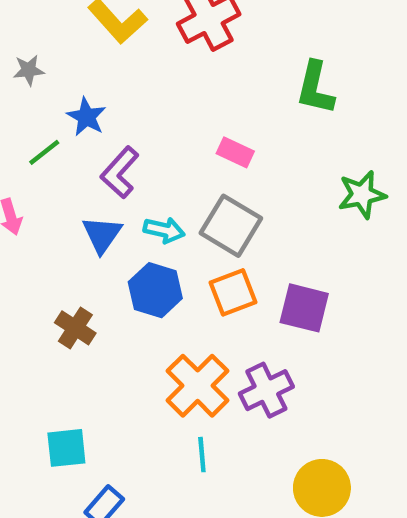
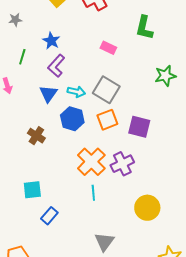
blue star: (86, 117) -> (51, 41), moved
green line: (44, 152) -> (22, 57), turned -35
pink rectangle: (235, 152) -> (108, 48), moved

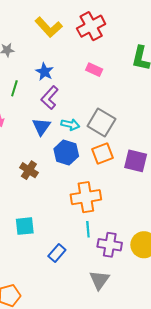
pink rectangle: (108, 48) -> (94, 70), moved
orange cross: (91, 162) -> (86, 197), turned 36
purple cross: (122, 164) -> (110, 245), moved, turned 35
blue rectangle: (49, 216) -> (57, 253), moved

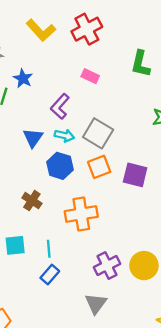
blue star: (44, 72) -> (23, 78), moved
purple L-shape: (50, 98) -> (60, 106), moved
brown cross: (29, 170) -> (32, 201), moved
cyan line: (88, 229) -> (49, 249), moved
purple cross: (110, 245) -> (107, 266), turned -35

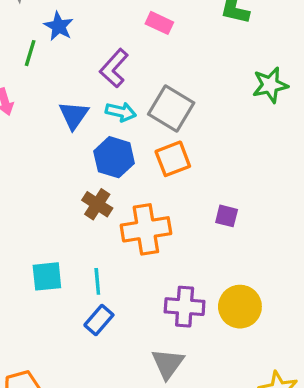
purple square: (135, 175) -> (227, 216), moved, size x0.6
brown cross: (32, 201) -> (97, 204), moved
purple cross: (107, 266) -> (185, 307), turned 30

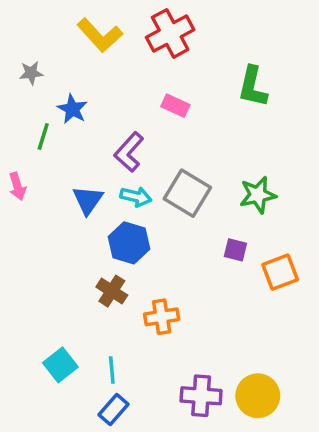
green star: (270, 85) -> (258, 195), moved
orange square: (173, 159) -> (280, 272), moved
purple square: (227, 216) -> (235, 250), moved
orange cross: (146, 229) -> (162, 317), size x0.7
cyan square: (47, 276) -> (60, 365), turned -32

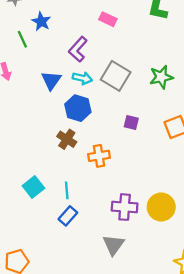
green line: (43, 137) -> (22, 39), turned -42
purple square: (235, 250) -> (131, 123), moved

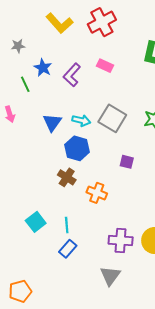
purple L-shape: (78, 49) -> (72, 75), moved
orange cross: (99, 156) -> (97, 193), turned 30

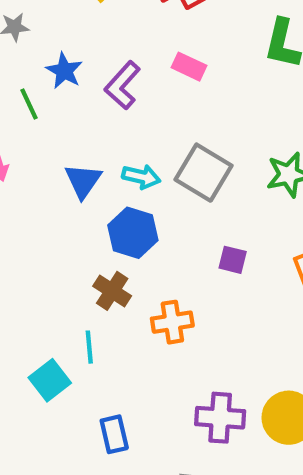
orange cross: (97, 193) -> (172, 322), turned -30
cyan line: (67, 225) -> (89, 347), moved
blue rectangle: (68, 249) -> (114, 434), turned -54

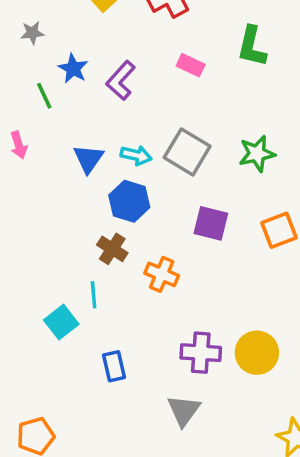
pink rectangle: (189, 67) -> (191, 65), moved
purple square: (233, 260) -> (211, 223), size x1.5
orange cross: (172, 322) -> (162, 274), turned 32

